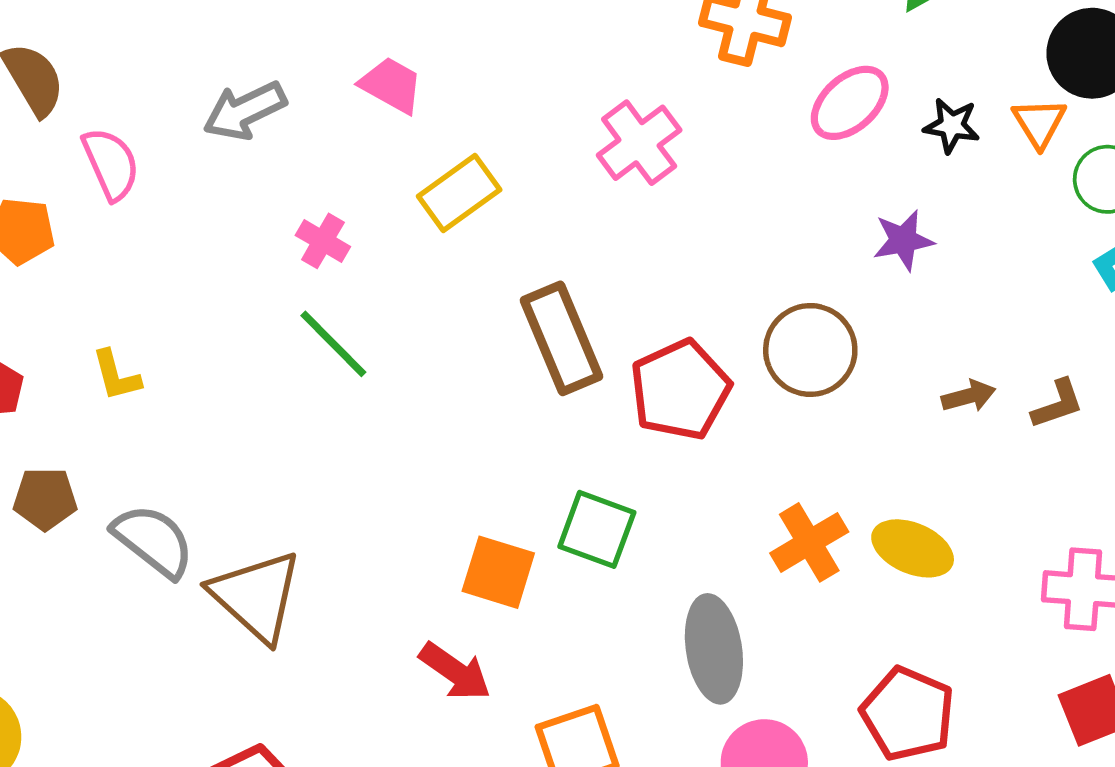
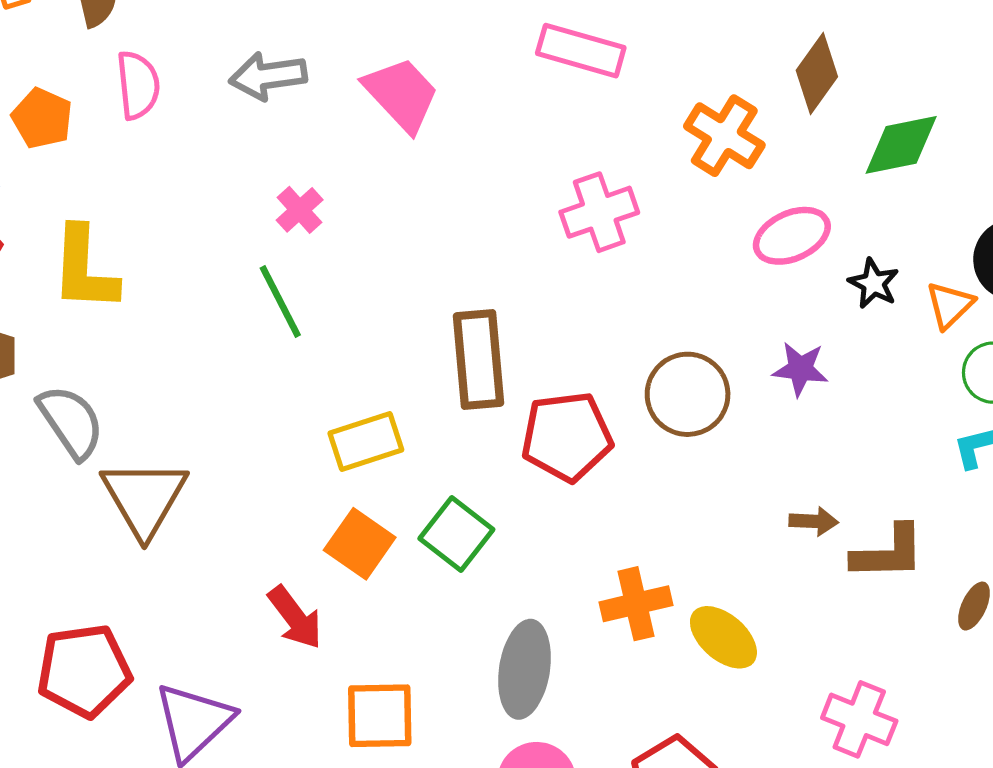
pink trapezoid: (391, 85) -> (401, 94), size x1.4
yellow rectangle: (459, 193) -> (366, 442), moved
brown circle: (810, 350) -> (688, 394), moved
yellow L-shape: (116, 375) -> (84, 269), size x1.8
brown L-shape: (1058, 404) -> (888, 553), size x1.5

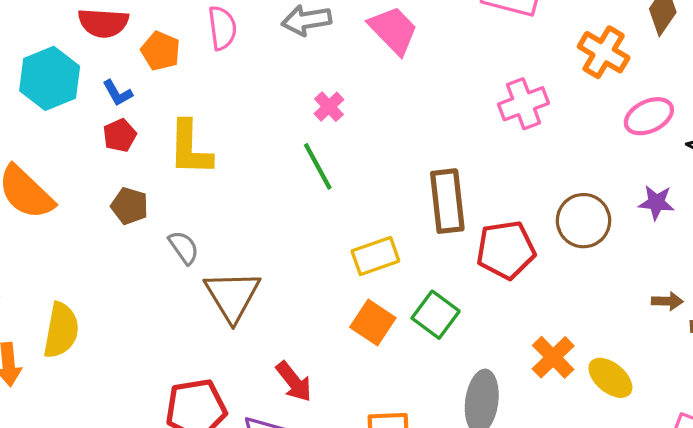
gray semicircle: (71, 422) -> (184, 248), size x0.7
orange cross: (636, 604) -> (553, 357), turned -30
red arrow: (295, 618) -> (294, 382), moved

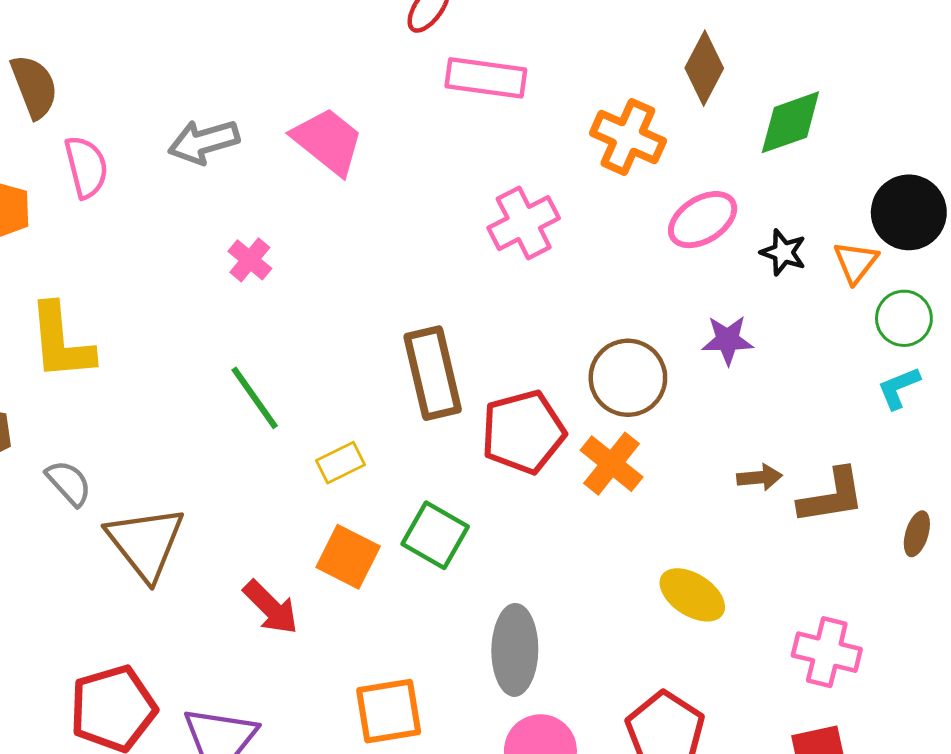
green line: (318, 166) -> (255, 398), moved
yellow rectangle: (375, 256) -> (340, 463), size x0.7
orange cross: (553, 357) -> (612, 464), moved
red arrow: (294, 382) -> (271, 607), moved

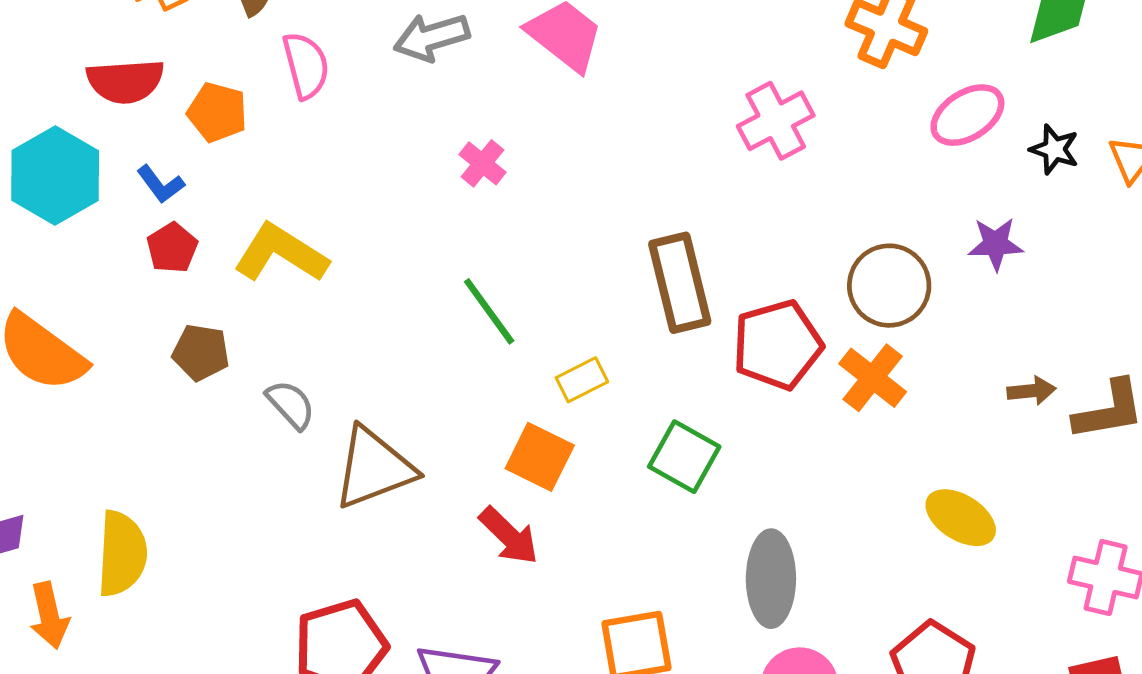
yellow L-shape: (61, 342) -> (281, 253), turned 128
brown triangle: (146, 543) -> (374, 468), turned 48
orange square: (348, 557) -> (540, 457), moved

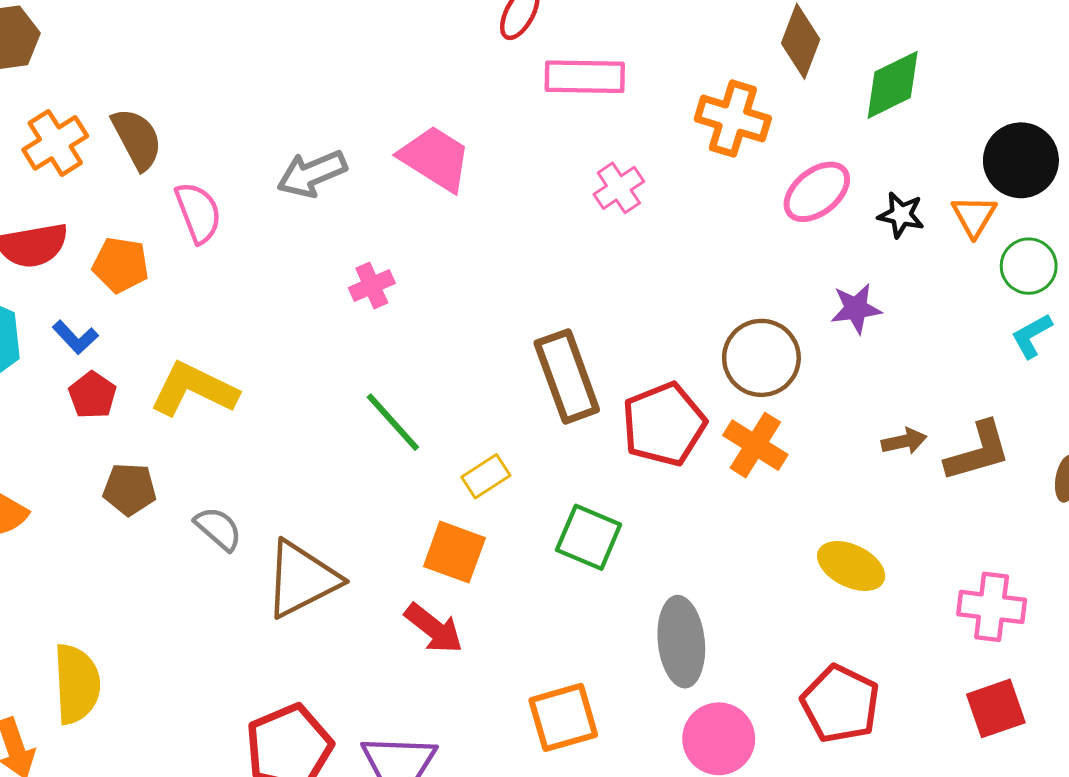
pink cross: (776, 121) -> (619, 188), moved, size x0.7
pink cross: (482, 163) -> (372, 286), turned 33

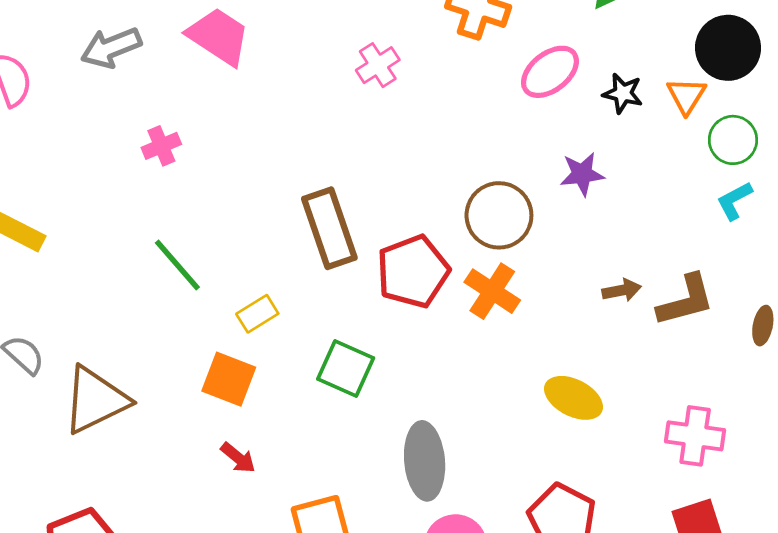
red arrow: (434, 628) -> (238, 458), moved, size x0.7

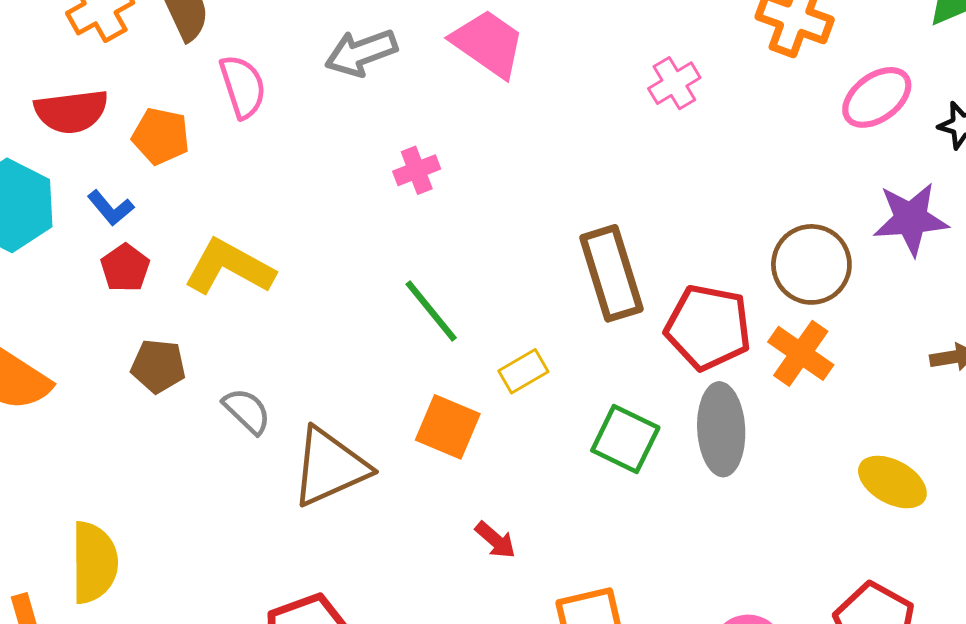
purple star: (582, 174) -> (911, 219), size x1.4
red pentagon: (413, 271) -> (708, 327), turned 30
orange square: (229, 379) -> (448, 427), moved
gray ellipse: (425, 461) -> (721, 429), moved

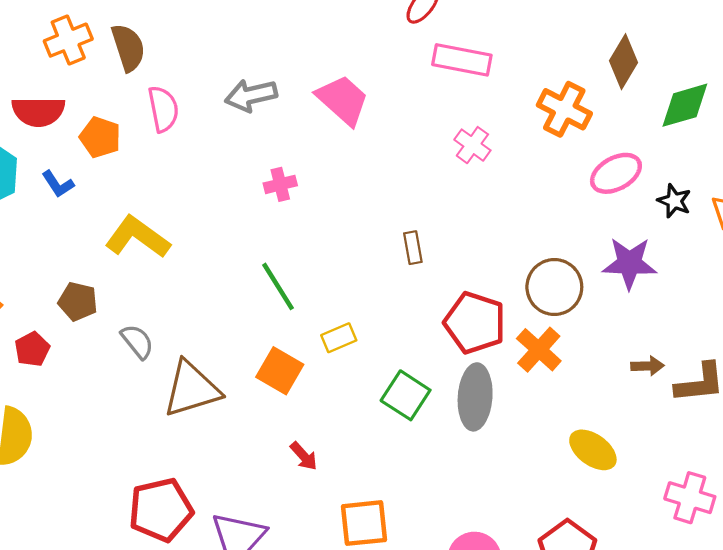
pink cross: (674, 83) -> (472, 145), turned -30
red pentagon: (125, 268) -> (32, 349), moved
brown rectangle: (611, 273) -> (413, 248), moved, size x0.5

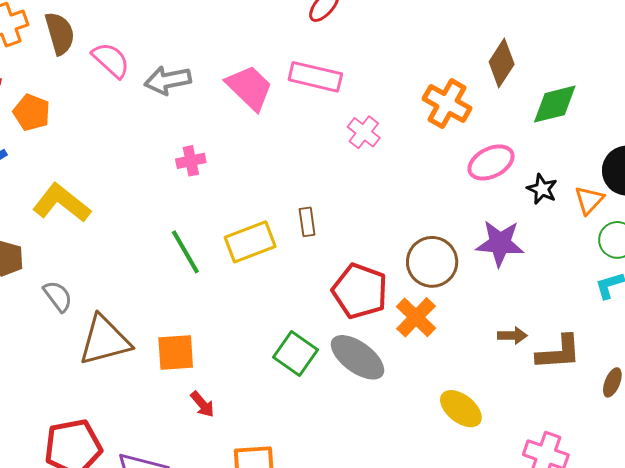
pink rectangle: (462, 60) -> (315, 77), moved
pink semicircle: (163, 109) -> (111, 60), moved, turned -39
yellow rectangle: (339, 338) -> (250, 242), moved, size x1.6
orange square: (280, 371) -> (176, 352), moved, turned -36
gray ellipse: (475, 397) -> (358, 357), turned -60

